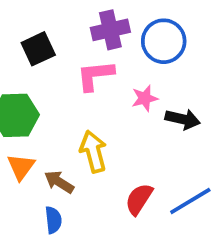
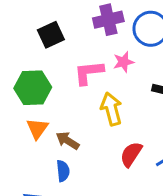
pink L-shape: (95, 75) -> (89, 73), moved
pink star: (145, 98) -> (123, 62), moved
yellow arrow: (93, 152) -> (111, 109), moved

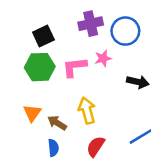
green hexagon: (33, 88) -> (40, 67), moved
yellow arrow: (111, 109) -> (87, 110), moved
red semicircle: (131, 154) -> (96, 146), moved

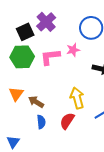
purple cross: (91, 24) -> (46, 22), moved, turned -30
yellow arrow: (87, 110) -> (77, 98), moved
blue semicircle: (53, 148) -> (41, 122), moved

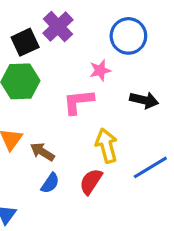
pink L-shape: (50, 57) -> (78, 102), moved
blue semicircle: (41, 122) -> (50, 183), turned 40

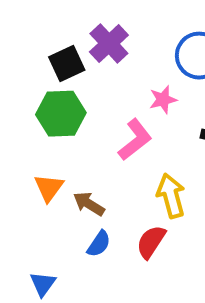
pink L-shape: (78, 102) -> (135, 140), turned 148

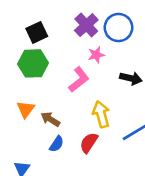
purple cross: (109, 44) -> (86, 25), moved

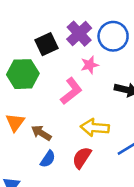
black square: (37, 32) -> (46, 44), moved
yellow arrow: (101, 114) -> (95, 128), turned -70

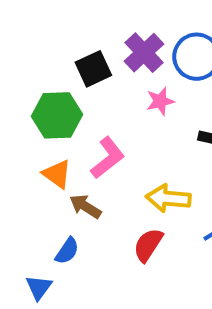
pink L-shape: (71, 91) -> (108, 158), moved
orange triangle: (15, 122) -> (57, 174), moved, turned -30
blue semicircle: (48, 159) -> (67, 251), moved

